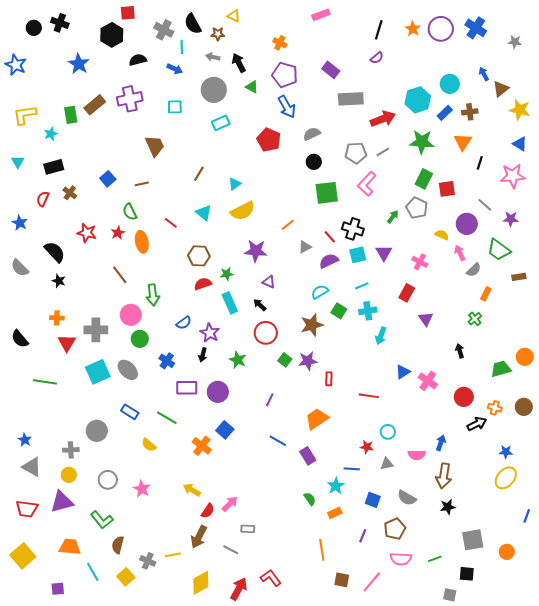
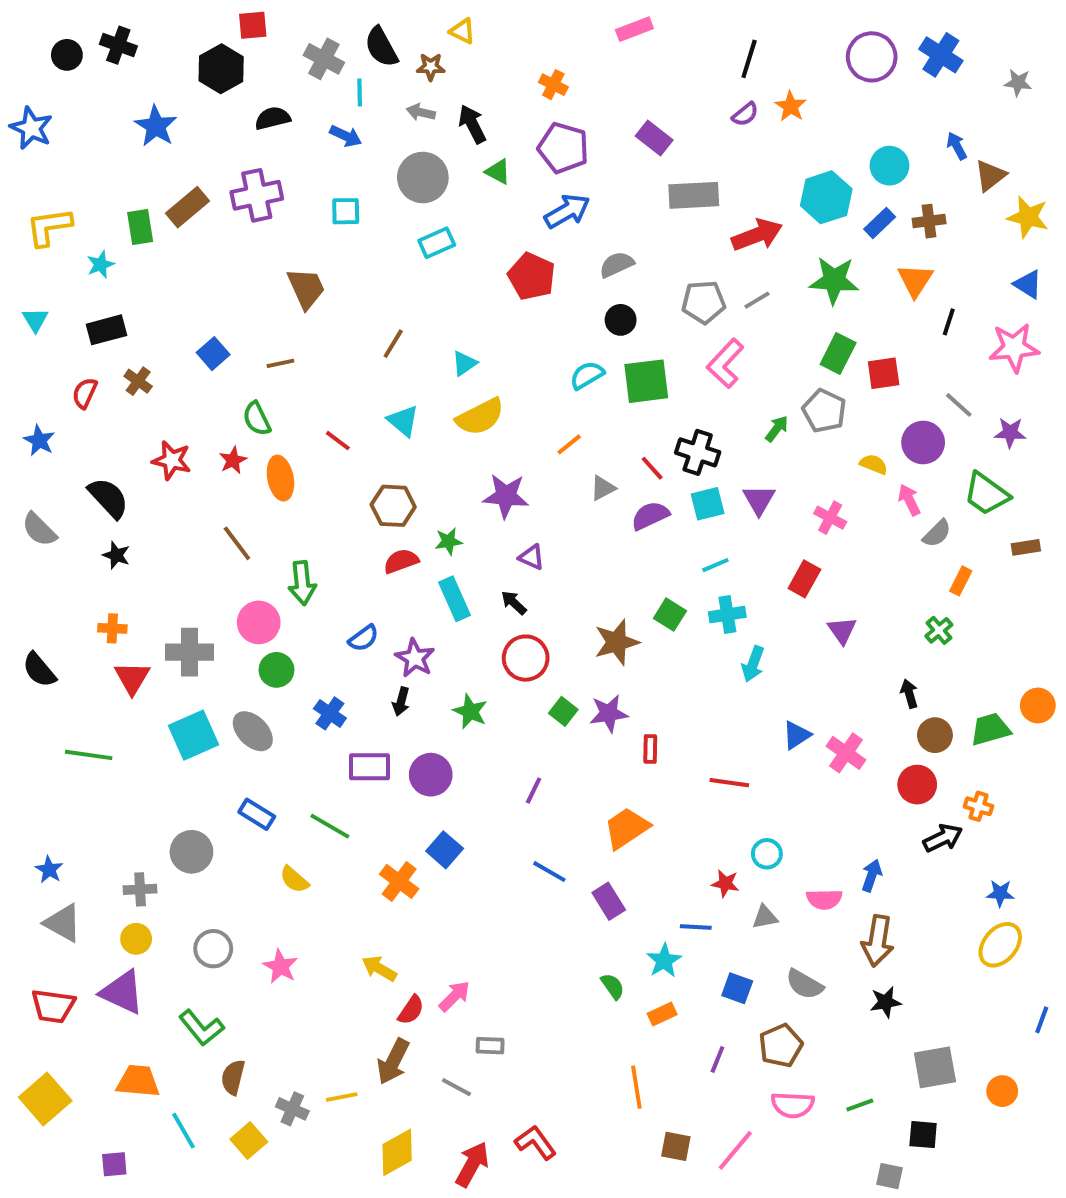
orange star: (413, 29) -> (791, 106), moved
blue arrow: (287, 107) -> (567, 211), turned -90
cyan semicircle: (320, 292) -> (587, 375), moved
brown circle: (524, 407) -> (935, 735), moved
purple triangle: (62, 502) -> (122, 992), turned 40

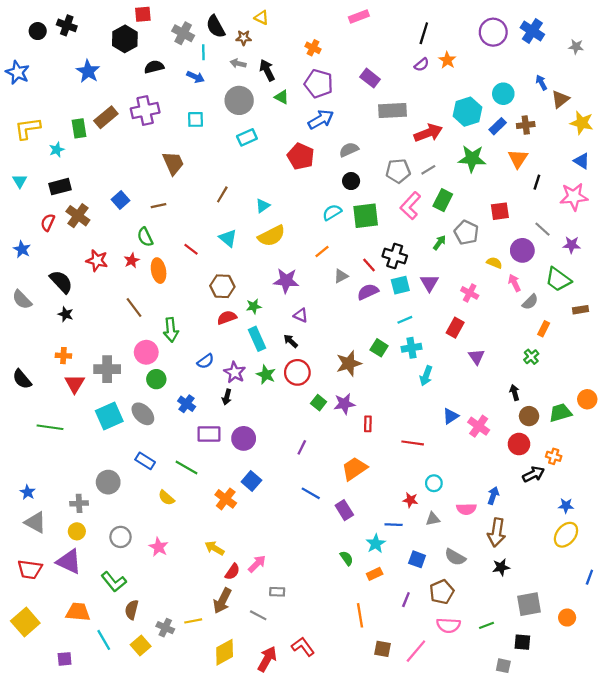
green rectangle: (838, 354) -> (443, 200), moved
brown cross: (138, 381) -> (78, 216), size x1.5
green star: (470, 711) -> (266, 375), moved

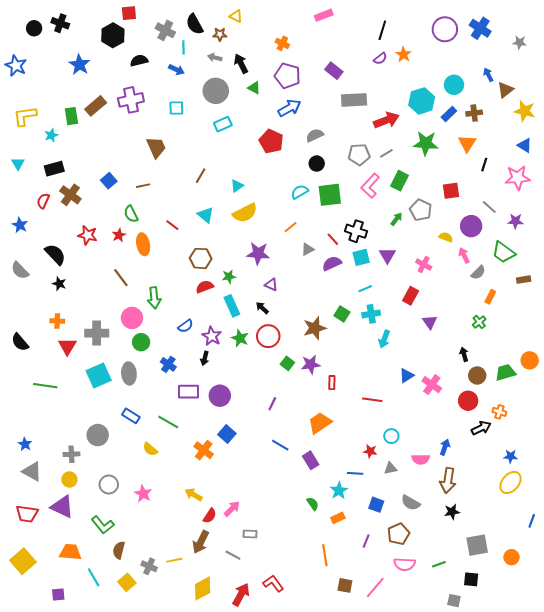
gray ellipse: (143, 414) -> (129, 373), turned 40

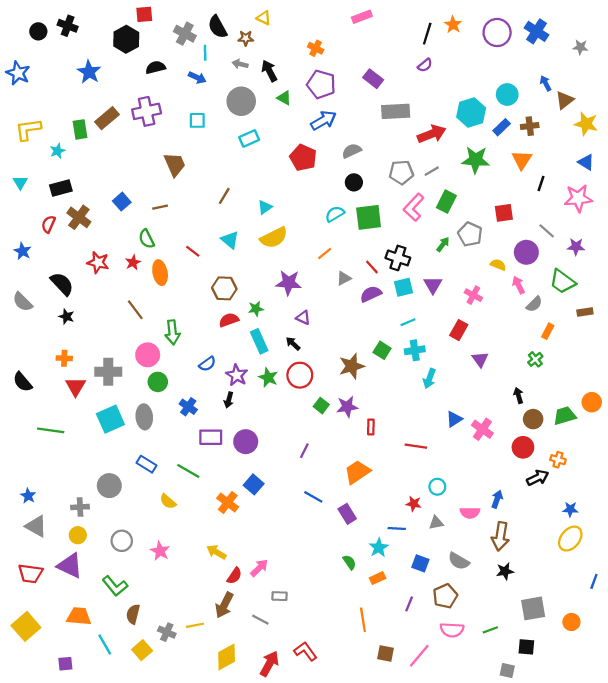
orange star: (404, 55) -> (453, 25), moved

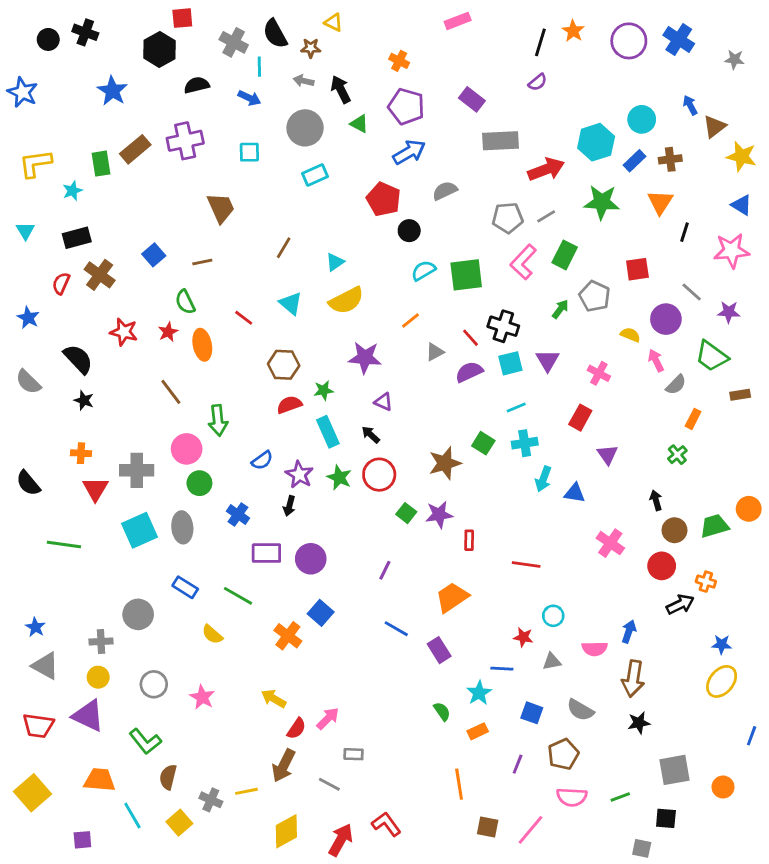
black circle: (354, 182) -> (409, 231), moved
blue triangle: (454, 419) -> (575, 493), moved, turned 42

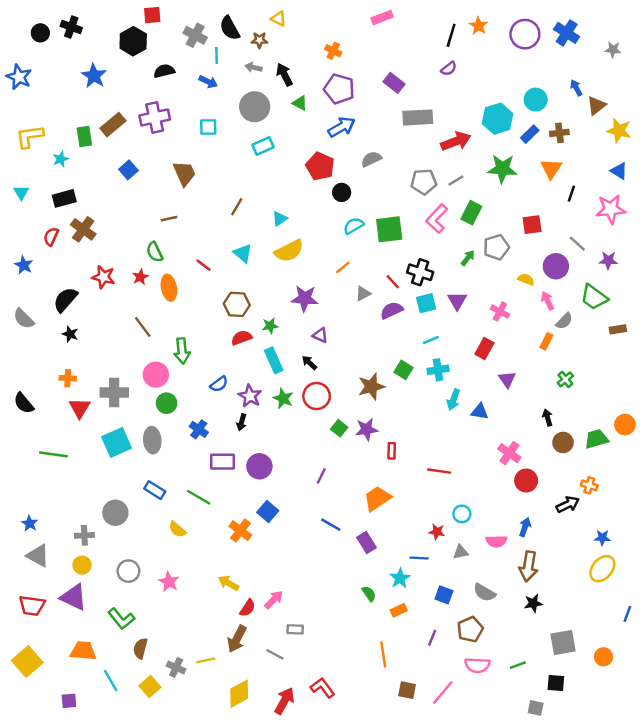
blue square: (154, 255) -> (128, 170), moved
gray pentagon: (595, 296) -> (496, 247), turned 30
black semicircle: (78, 359) -> (65, 300), turned -96
orange rectangle: (693, 419) -> (546, 341), moved
red circle: (662, 566) -> (526, 481), moved

